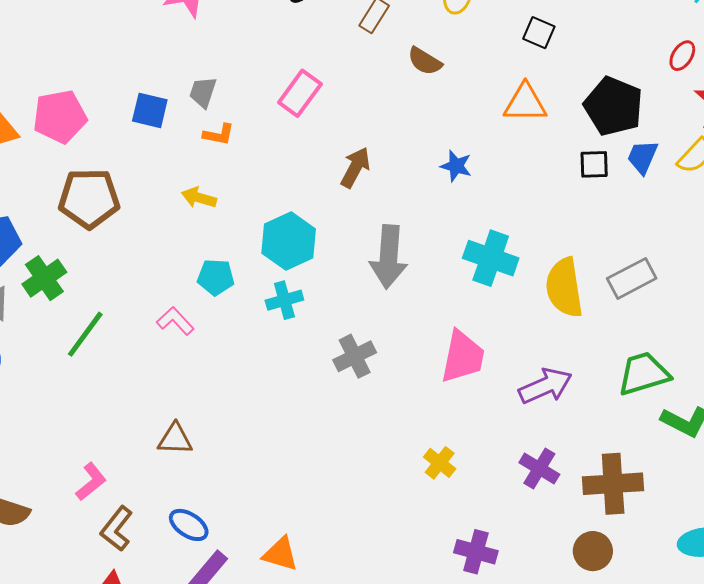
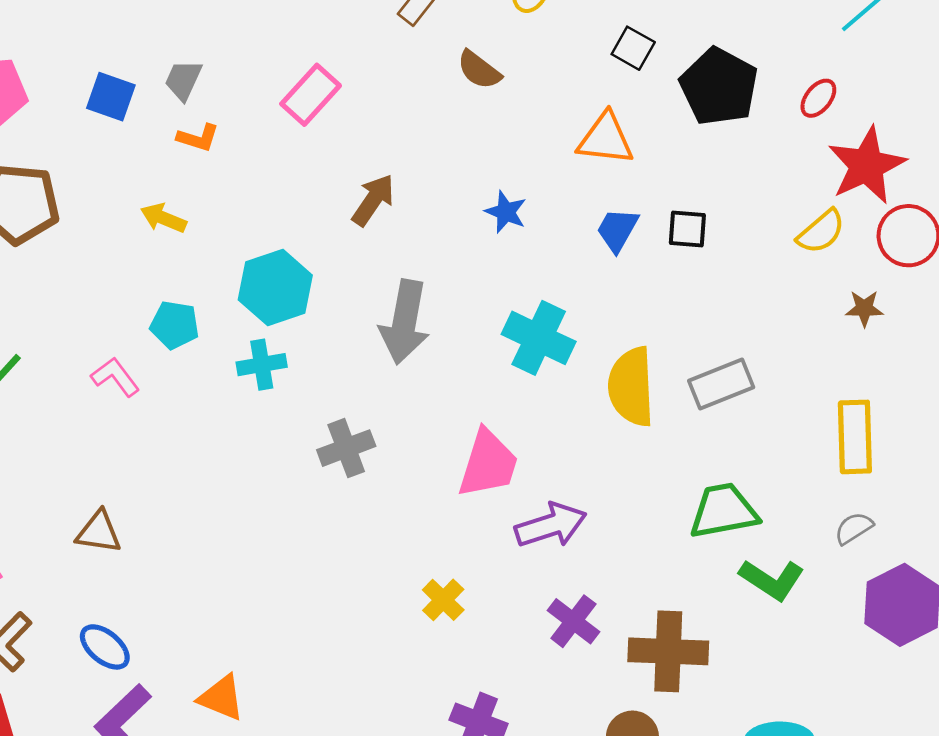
black pentagon: (613, 106) -> (719, 87), moved
blue trapezoid: (643, 157) -> (617, 230), moved
purple arrow: (545, 386) -> (551, 525), moved

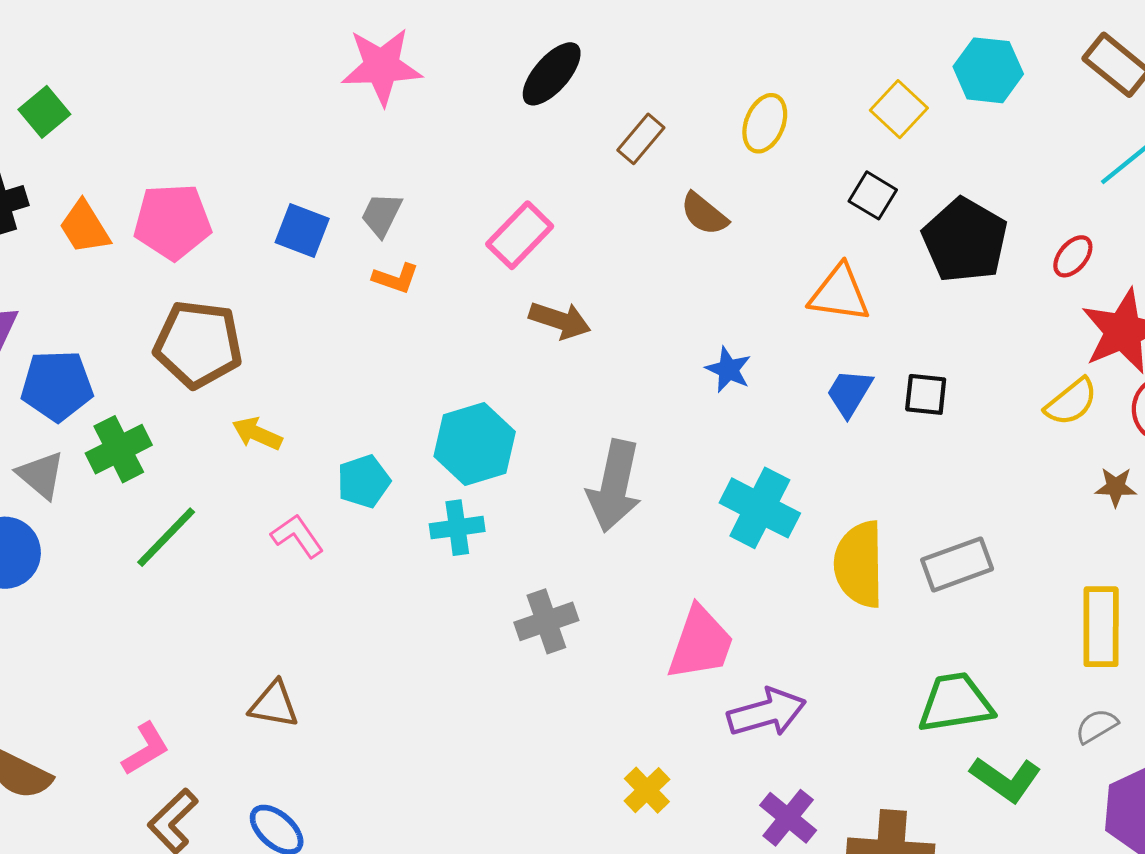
brown arrow: (373, 200) -> (560, 320), moved, turned 72
yellow arrow: (163, 218) -> (257, 434), moved
cyan pentagon: (175, 325) -> (364, 481), turned -30

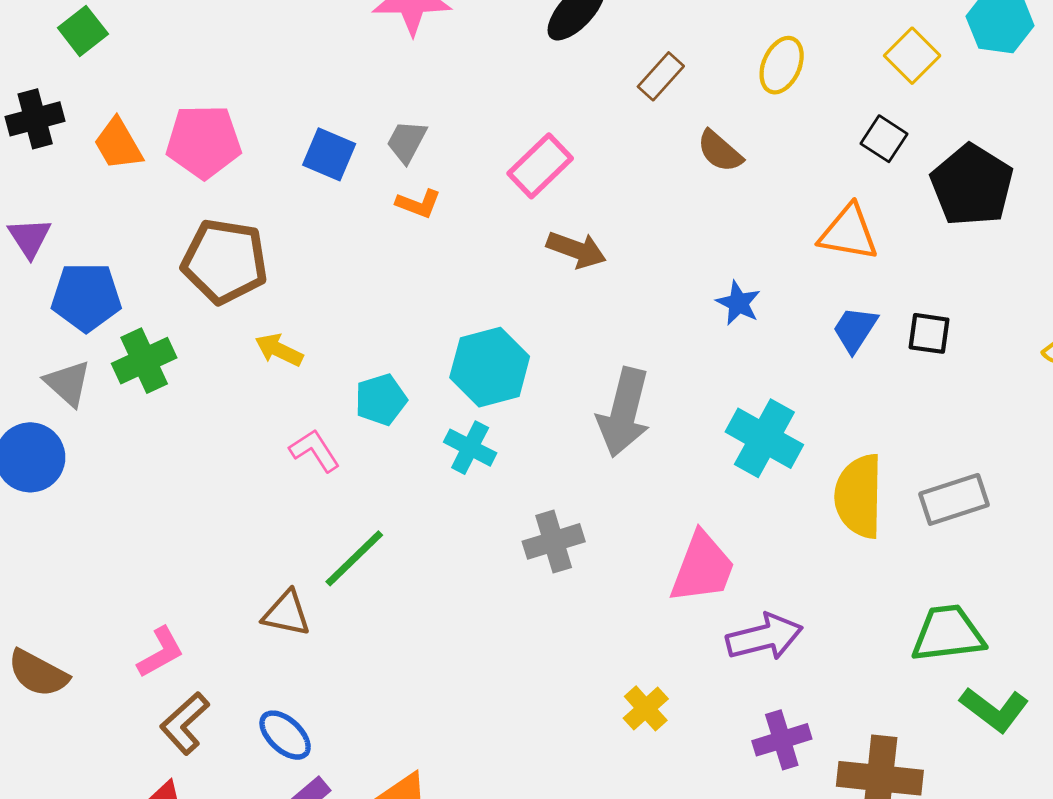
cyan cross: (457, 528) -> (470, 448), turned 33
green line: (166, 537) -> (354, 558), moved
purple cross: (788, 818) -> (782, 740), turned 32

